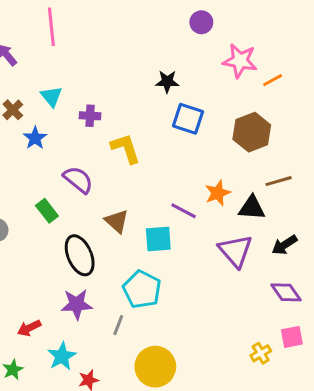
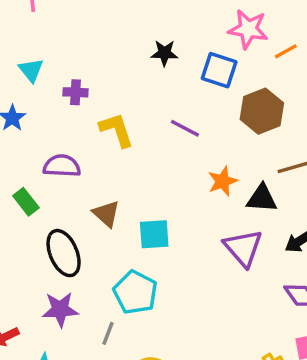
blue square: (188, 119) -> (219, 70), moved
purple semicircle: (78, 180) -> (62, 166), turned -36
purple line: (184, 211) -> (185, 128), moved

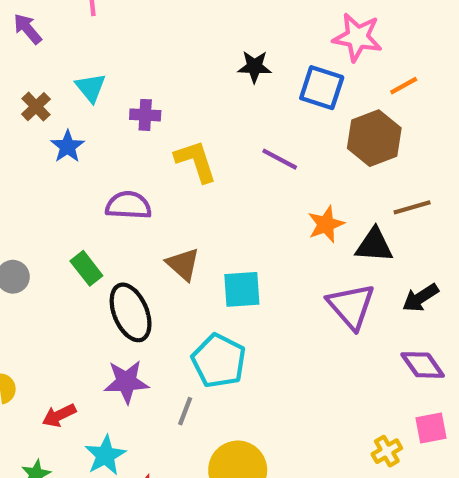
orange line: (286, 51) -> (404, 86), moved
green rectangle: (26, 202) -> (86, 268), moved

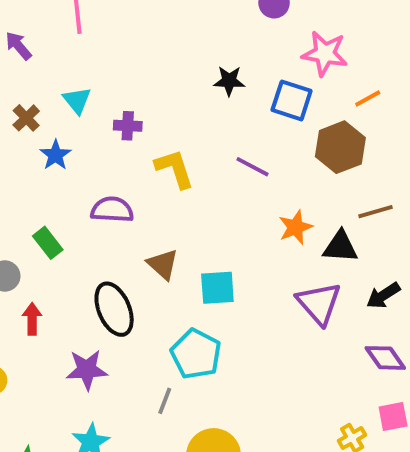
green rectangle: (86, 268) -> (48, 243), moved
purple star: (126, 382) -> (87, 370), moved
red arrow: (59, 415) -> (32, 319), moved, turned 116

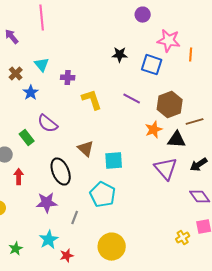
orange line: (368, 98) -> (191, 55), moved, turned -56
brown hexagon: (340, 147) -> (170, 105), moved
purple semicircle: (112, 210) -> (48, 124), moved, turned -145
gray line: (165, 401) -> (75, 218), moved

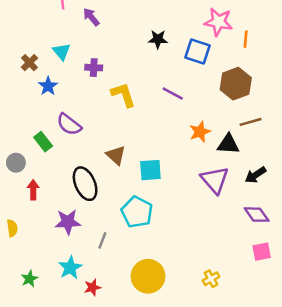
purple arrow: (12, 37) -> (91, 17), moved
brown hexagon: (170, 105) -> (236, 84), moved
yellow cross: (183, 238) -> (211, 279), moved

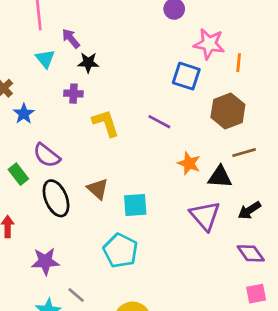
black star: (158, 39) -> (88, 63), moved
cyan triangle: (62, 52) -> (45, 59), moved
orange star: (200, 132) -> (189, 163), turned -30
black ellipse: (85, 184) -> (56, 198), moved
gray line: (102, 240) -> (76, 295), moved, turned -70

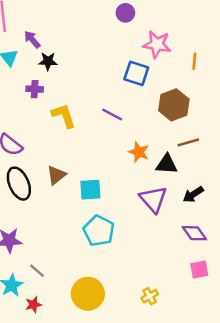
orange line: (239, 63) -> (194, 61), moved
brown triangle: (98, 189) -> (56, 175), turned 40
cyan pentagon: (120, 251) -> (99, 231), moved

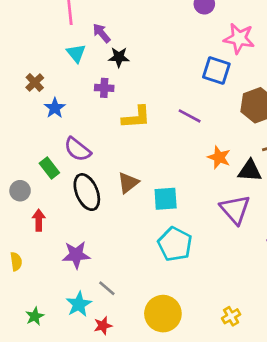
yellow L-shape: (64, 116) -> (136, 117), turned 104

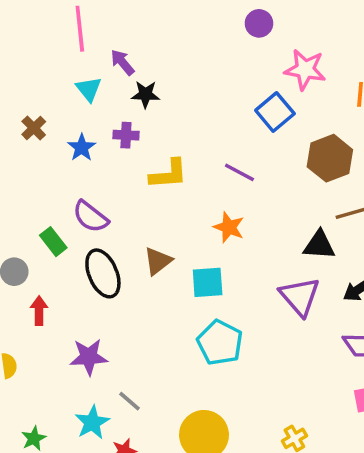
blue square: (216, 71) -> (275, 112), turned 32
blue star: (55, 108) -> (82, 148), moved
orange star: (219, 157) -> (229, 227), moved

